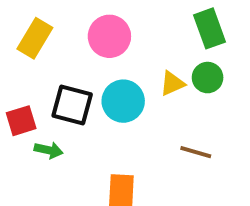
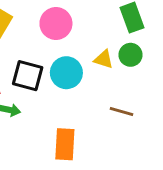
yellow triangle: (172, 83) -> (104, 59), turned 42

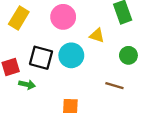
green circle: (131, 55) -> (128, 55), moved
yellow triangle: (104, 59) -> (97, 36), moved

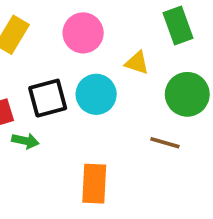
green circle: (128, 55) -> (187, 94), size x1.5
black square: (41, 58) -> (48, 98), turned -30

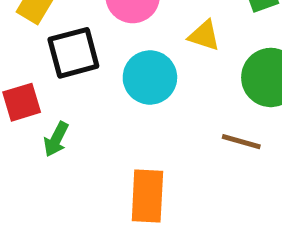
black square: (48, 98) -> (73, 53), moved
green arrow: (25, 141) -> (56, 139), turned 105

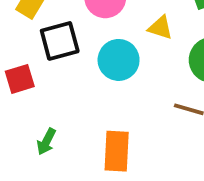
green arrow: (56, 139) -> (46, 142), moved

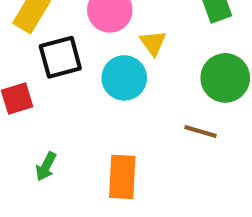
yellow triangle: (160, 28) -> (153, 43), moved, turned 36

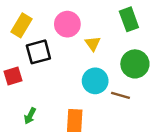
cyan circle: (124, 78) -> (95, 81), moved

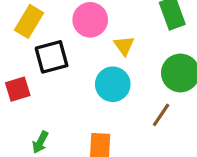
cyan circle: (95, 81) -> (113, 84), moved
brown line: (120, 95) -> (161, 115), turned -72

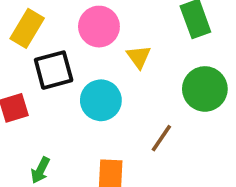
cyan circle: (113, 84) -> (101, 100), moved
brown line: (161, 115) -> (161, 138), moved

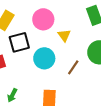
brown line: (161, 138) -> (73, 67), moved

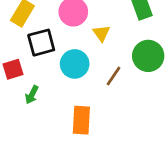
green arrow: (12, 95) -> (32, 95), moved

